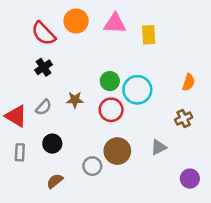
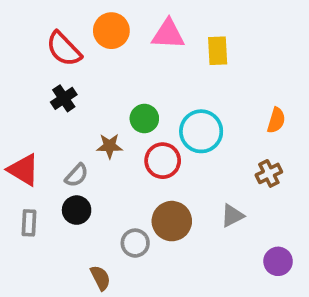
green circle: (110, 81) -> (144, 119), moved
gray semicircle: (44, 107) -> (77, 175), moved
brown semicircle: (55, 181) -> (100, 278), moved, turned 102

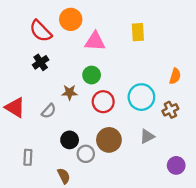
pink triangle: (168, 34) -> (95, 41), moved
cyan circle: (201, 131) -> (141, 97), moved
black circle: (77, 210) -> (70, 140), moved
gray rectangle: (29, 223) -> (28, 157), moved

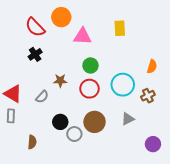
green circle: (92, 75) -> (90, 65), moved
gray rectangle: (28, 157) -> (11, 116), moved
brown semicircle: (64, 176) -> (32, 142), moved, turned 32

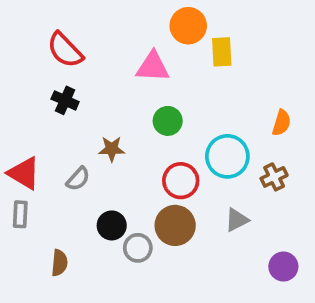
orange circle: (61, 17) -> (188, 26), moved
black cross: (35, 54) -> (65, 100), turned -32
red circle: (89, 89) -> (181, 181), moved

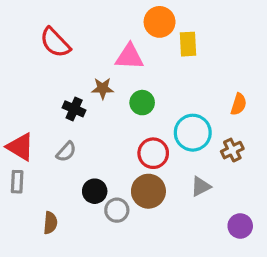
black cross: (65, 100) -> (74, 109), moved
brown star: (112, 149) -> (103, 88), moved

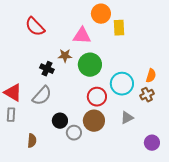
green circle: (142, 103) -> (90, 65), size x1.5
orange semicircle: (239, 104) -> (151, 76), moved
gray semicircle: (66, 152) -> (42, 96), size x1.5

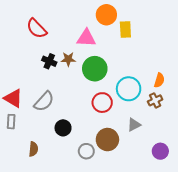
black cross: (47, 69) -> (49, 61), moved
brown circle: (94, 121) -> (107, 140), moved
gray circle: (74, 133) -> (86, 151), moved

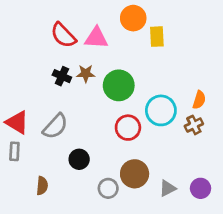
red semicircle: (37, 28) -> (63, 35), moved
pink triangle: (86, 38) -> (96, 38), moved
gray triangle: (134, 125) -> (168, 188), moved

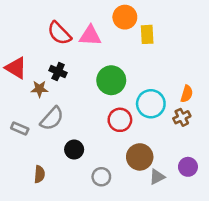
brown star: (86, 74) -> (39, 89), moved
red triangle: (17, 122) -> (16, 68), moved
gray rectangle: (14, 151) -> (20, 128), moved, turned -70
brown circle: (135, 174) -> (140, 157), moved
purple circle: (201, 188) -> (188, 167), moved

